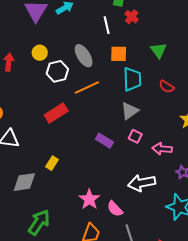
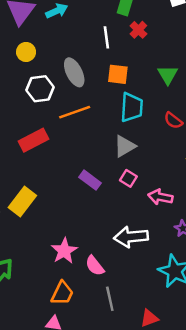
yellow circle: (40, 53) -> (26, 52), moved
yellow rectangle: (52, 163) -> (22, 202), size x1.6

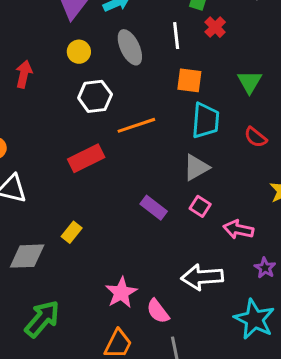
gray ellipse: (74, 72) -> (130, 47), moved
yellow rectangle: (22, 202) -> (72, 232), size x0.6

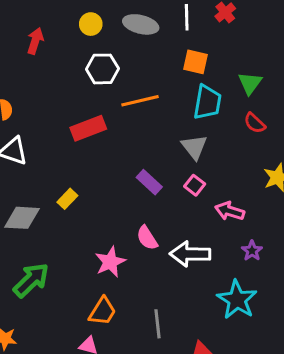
gray ellipse: (130, 47) -> (141, 24), turned -56
green triangle: (250, 82) -> (250, 83), moved
gray triangle: (196, 167) -> (194, 147), turned -44
pink semicircle: (158, 311) -> (147, 238), moved

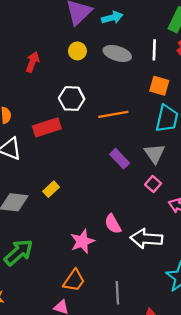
white hexagon: (102, 69) -> (72, 99), moved
red rectangle: (88, 128) -> (47, 127), moved
purple rectangle: (149, 182) -> (120, 159), moved

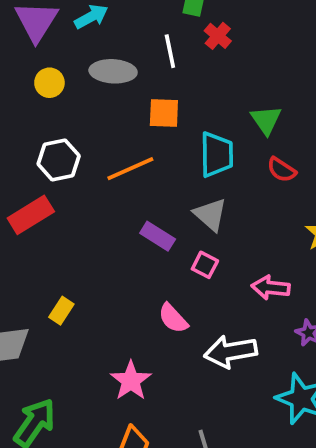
orange square: (159, 86) -> (164, 113), moved
pink square: (153, 184) -> (205, 265), moved
pink semicircle: (113, 224) -> (173, 318), moved

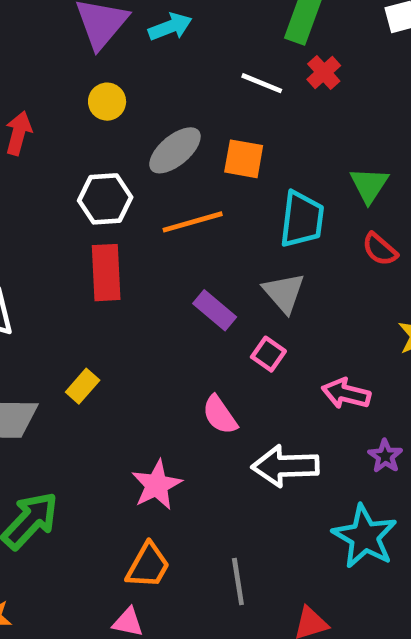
white line: (170, 51) -> (262, 83), turned -64
gray ellipse: (113, 71) -> (175, 150), moved, turned -51
red rectangle: (31, 215) -> (106, 273), moved, turned -69

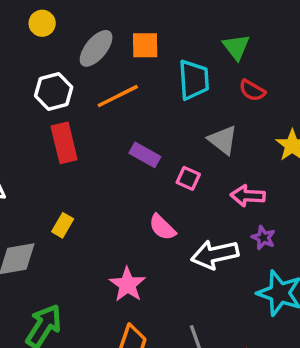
gray triangle: (284, 293) -> (223, 140), moved
purple star: (385, 456) -> (263, 238), moved

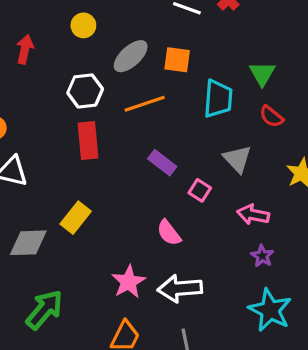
yellow rectangle: (63, 225) -> (76, 218), size x1.4
white arrow: (215, 254) -> (180, 288), moved

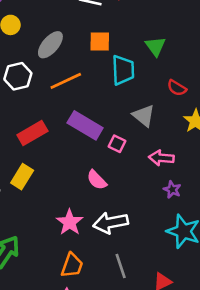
orange square: (177, 60) -> (100, 41), moved
red semicircle: (271, 116) -> (177, 88), moved
red rectangle: (88, 140) -> (32, 133), moved, turned 72
purple rectangle: (162, 163) -> (85, 125), size x1.5

